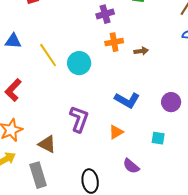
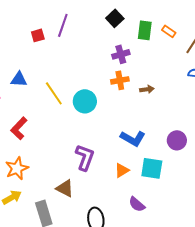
purple cross: (105, 14) -> (121, 54), moved
cyan square: (158, 138) -> (152, 168), moved, size x1.6
brown triangle: (47, 144) -> (65, 188), moved

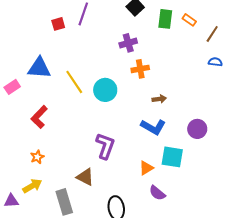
purple cross: (121, 54) -> (128, 43), moved
blue triangle: (19, 79) -> (39, 68), size x1.4
brown arrow: (147, 89) -> (159, 99), moved
orange star: (17, 168) -> (37, 157), size x0.6
orange triangle: (122, 170) -> (146, 168), moved

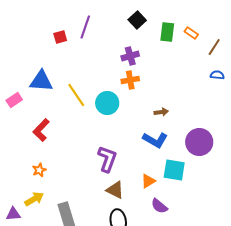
orange cross: (140, 69) -> (130, 80), moved
purple circle: (197, 129) -> (199, 142), size x1.4
brown triangle: (85, 177) -> (115, 190), moved

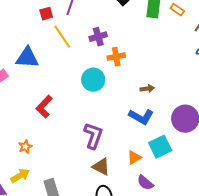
purple cross: (130, 56) -> (98, 37), moved
yellow line: (76, 95) -> (62, 37), moved
red L-shape: (41, 130) -> (44, 107), moved
cyan square: (174, 170) -> (160, 147), turned -35

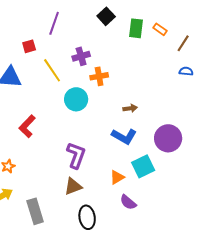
red square: (46, 14) -> (29, 46), moved
yellow line: (62, 37) -> (52, 70), moved
brown triangle: (101, 167) -> (73, 186), moved, turned -48

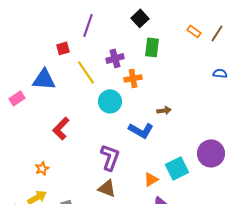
green rectangle: (136, 28) -> (152, 47), moved
brown line: (183, 43) -> (217, 33), moved
blue L-shape: (124, 136) -> (141, 130), moved
purple circle: (168, 138) -> (211, 153), moved
brown triangle: (73, 186) -> (107, 188), turned 42

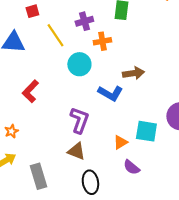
brown arrow: (164, 110) -> (133, 73), size x1.5
cyan square: (177, 168) -> (146, 131), turned 35

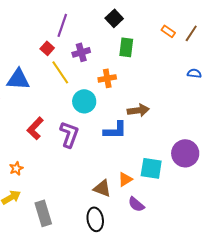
red square: (32, 11) -> (47, 48), moved, turned -32
purple cross: (84, 21) -> (81, 52), moved
blue L-shape: (110, 93) -> (115, 130), turned -30
purple L-shape: (79, 120) -> (69, 134), moved
brown triangle: (76, 151) -> (102, 188), moved

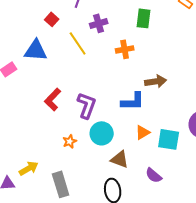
red square: (47, 48) -> (52, 19), moved
cyan circle: (84, 101) -> (102, 133), moved
orange star: (16, 168) -> (70, 141), moved
orange triangle: (125, 179) -> (143, 132), moved

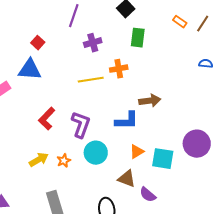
red square: (52, 19) -> (38, 43), moved
yellow line: (78, 43) -> (91, 80), moved, turned -65
brown triangle: (120, 159) -> (127, 179), moved
yellow arrow: (29, 168) -> (39, 160), moved

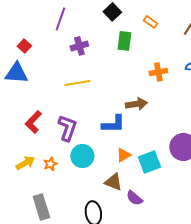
orange rectangle: (180, 22) -> (150, 22), moved
orange cross: (119, 69) -> (158, 72), moved
cyan square: (163, 159) -> (149, 162), turned -30

